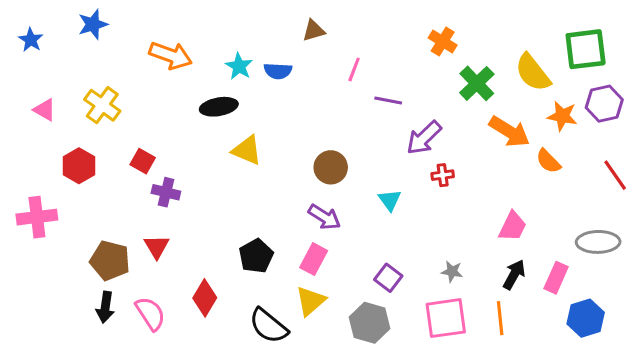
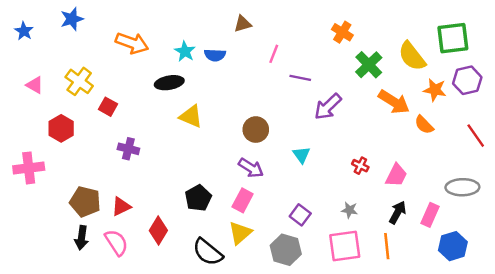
red square: (143, 161) -> (108, 107), moved
red cross: (443, 175) -> (360, 166), moved, turned 35
red triangle: (157, 247) -> (121, 206), moved, turned 35

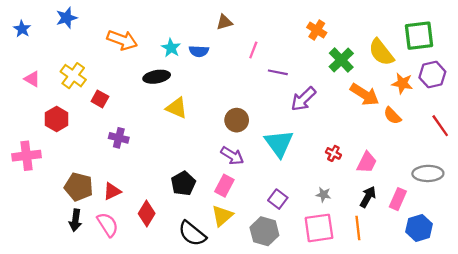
cyan triangle: (301, 155) -> (279, 143), size x1.8

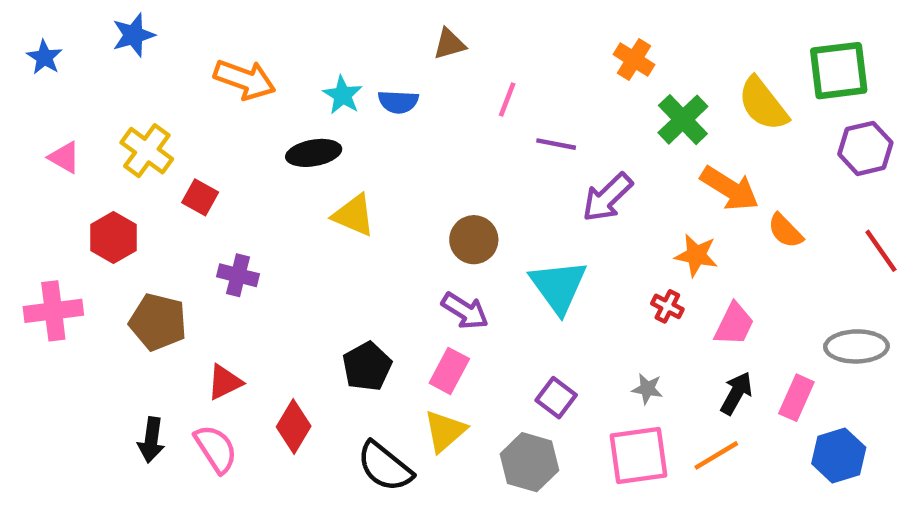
orange star: (402, 83) -> (696, 255), moved
brown pentagon: (79, 187) -> (158, 322), moved
orange line: (358, 228) -> (716, 455), turned 65

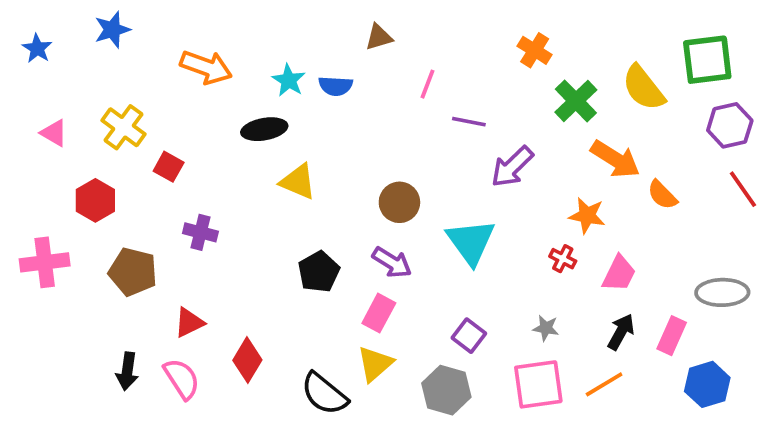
red line: (881, 251) -> (743, 189), moved
black pentagon: (367, 366) -> (319, 272), moved

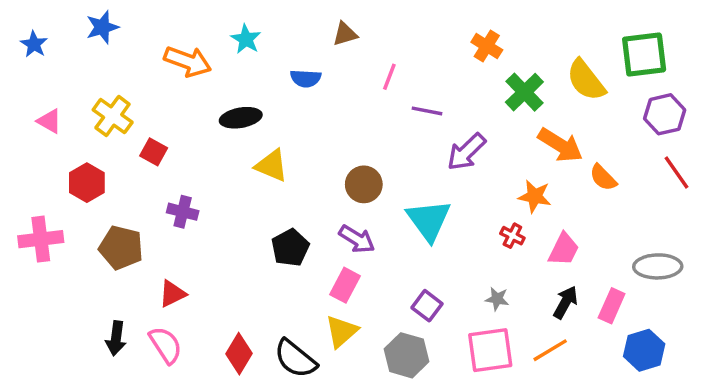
cyan star: (289, 80) -> (246, 39), moved
red diamond: (247, 360) -> (239, 354), moved

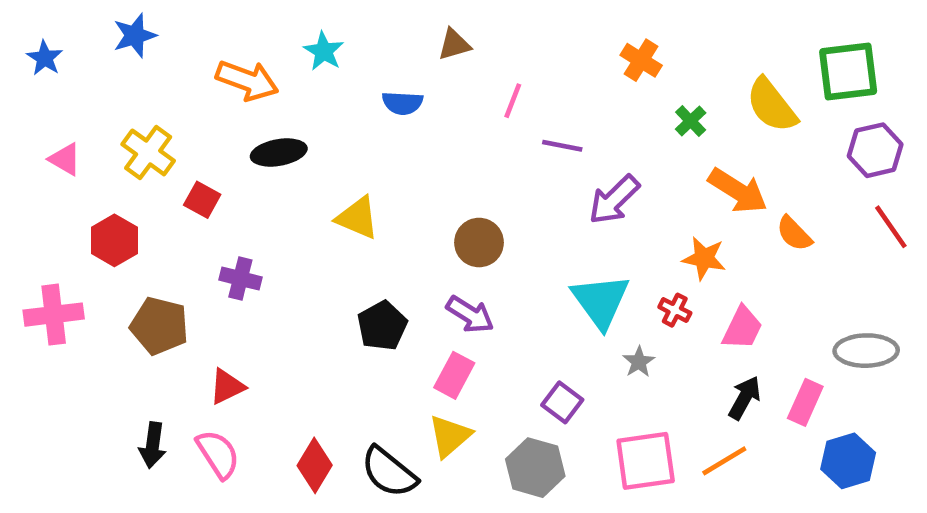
green cross: (524, 92) -> (691, 121), size x0.6
black ellipse: (241, 118) -> (279, 152), moved
cyan triangle: (429, 220) -> (601, 301), moved
gray star: (497, 299) -> (639, 362), moved, turned 30

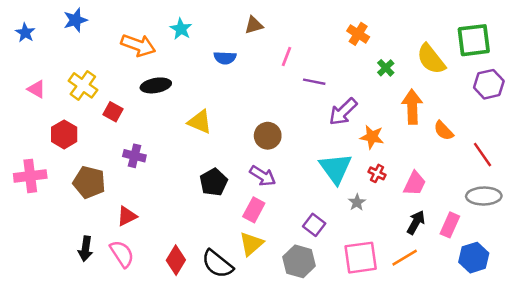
orange arrow: (738, 191) -> (412, 107), turned -124
red line: (891, 227) -> (483, 155), moved
orange star: (704, 258) -> (372, 137), moved

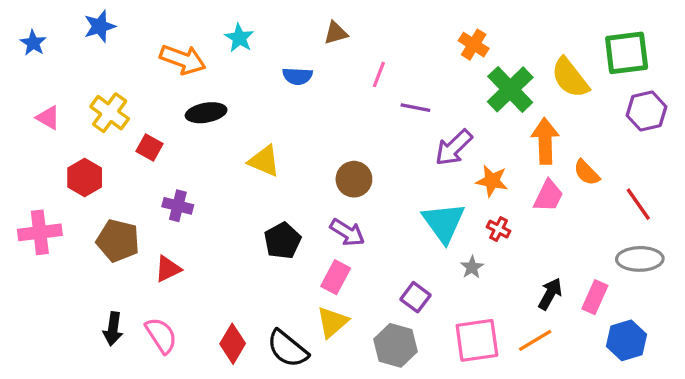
green cross: (386, 68) -> (510, 89), size x2.0
pink trapezoid: (415, 183) -> (548, 196), moved
red triangle: (127, 216) -> (168, 269), moved

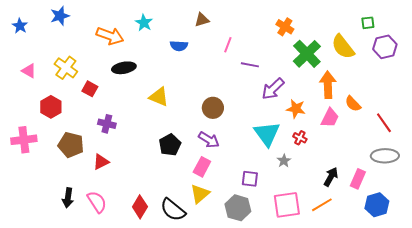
green square: (627, 53) -> (368, 23), moved, size x0.5
purple hexagon: (646, 111) -> (385, 47), moved
purple square: (415, 297) -> (250, 179), turned -30

